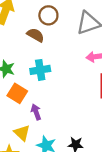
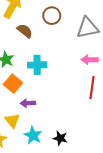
brown semicircle: (36, 35) -> (25, 31), moved
purple arrow: (36, 112) -> (28, 103), turned -80

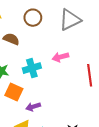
pink arrow: (90, 60) -> (60, 57), moved

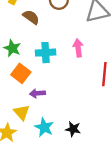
pink arrow: (60, 57) -> (78, 48), turned 84

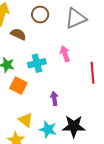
purple arrow: (37, 93) -> (54, 98), moved, turned 96
black star: (73, 129) -> (74, 126), size x1.6

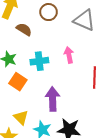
gray triangle: (76, 18) -> (84, 20), turned 40
purple arrow: (54, 98) -> (53, 99), size x1.6

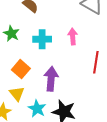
orange square: (18, 82) -> (21, 69), moved

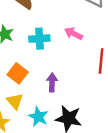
pink arrow: (73, 37) -> (74, 34), turned -56
purple arrow: (51, 79) -> (52, 82), size x0.7

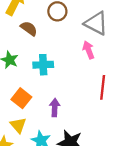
pink arrow: (74, 34) -> (88, 50), moved, turned 42

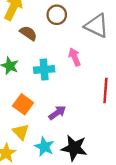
pink arrow: (88, 50) -> (75, 57), moved
purple arrow: (55, 107) -> (57, 113), turned 54

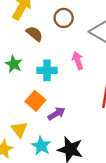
orange square: (23, 104) -> (35, 101), moved

